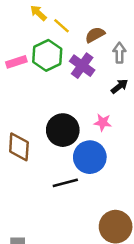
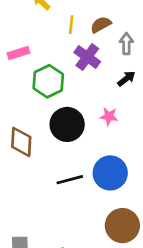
yellow line: (61, 26) -> (71, 25), moved, turned 54
green hexagon: (47, 55) -> (48, 81), moved
blue circle: (90, 157) -> (110, 173), moved

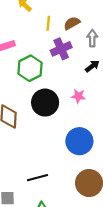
purple cross: (87, 57) -> (61, 49), turned 30
black line: (70, 180) -> (38, 178), moved

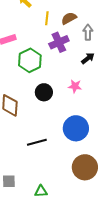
black circle: (45, 103) -> (44, 92), size x0.7
black line: (38, 178) -> (37, 142), moved

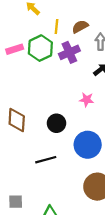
green hexagon: (30, 60) -> (40, 48), moved
black circle: (44, 92) -> (56, 123), moved

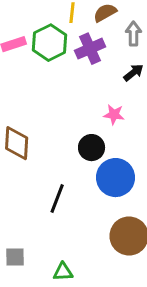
black circle: (56, 123) -> (92, 148), moved
black line: (46, 160) -> (57, 199), turned -54

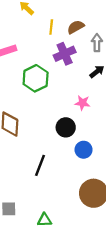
green hexagon: (50, 43) -> (36, 78), moved
blue circle: (116, 178) -> (84, 150), size x0.6

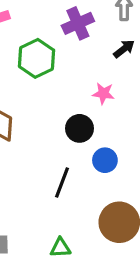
black line: (40, 165) -> (62, 182), moved
green triangle: (44, 220) -> (60, 248), moved

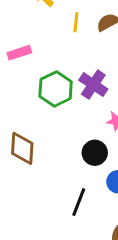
purple cross: (78, 23) -> (93, 85), moved, turned -32

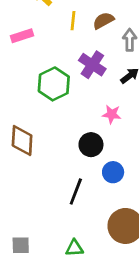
pink rectangle: (19, 53) -> (22, 36), moved
purple cross: (93, 85) -> (92, 65), moved

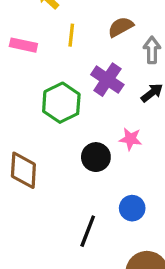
yellow line: (73, 21) -> (71, 35), moved
pink rectangle: (22, 36) -> (23, 45), turned 30
black circle: (91, 145) -> (96, 157), moved

